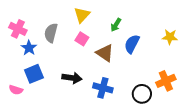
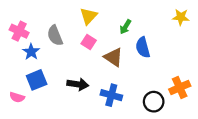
gray semicircle: (51, 33) -> (55, 36), turned -36
yellow star: (170, 37) -> (181, 17), moved
blue semicircle: (132, 44) -> (143, 47), turned -42

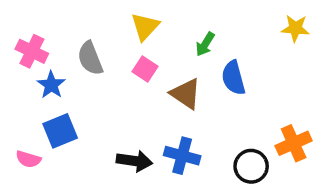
black arrow: (78, 84) -> (134, 161), moved

